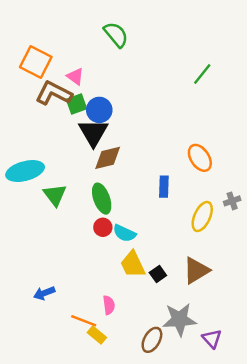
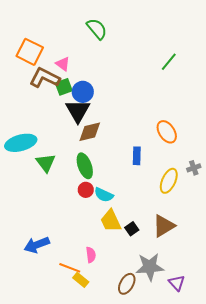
blue arrow: (44, 293) -> (37, 245), size x1.4

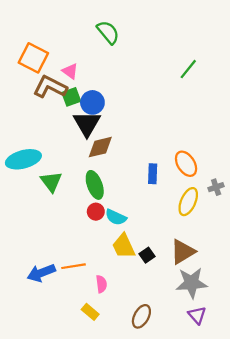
orange ellipse: (167, 132) -> (186, 164), moved
gray star: (150, 267) -> (192, 283), moved
orange line: (70, 268) -> (74, 266), moved, turned -30

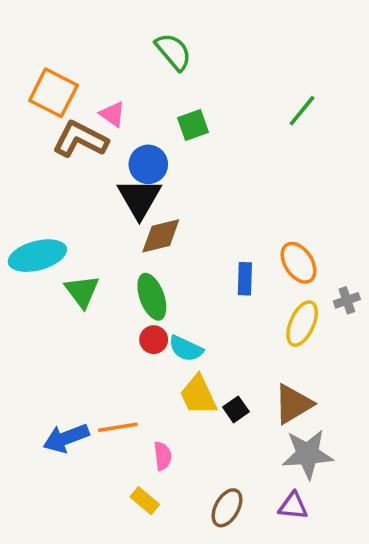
green square: (71, 97) -> (193, 125), moved
purple triangle: (197, 315) -> (293, 506), moved, turned -42

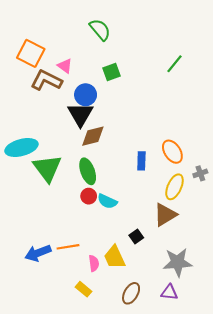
green triangle: (82, 291) -> (47, 168), size x1.4
yellow trapezoid: (198, 395) -> (115, 257), moved
brown triangle: (293, 404) -> (165, 215), moved

